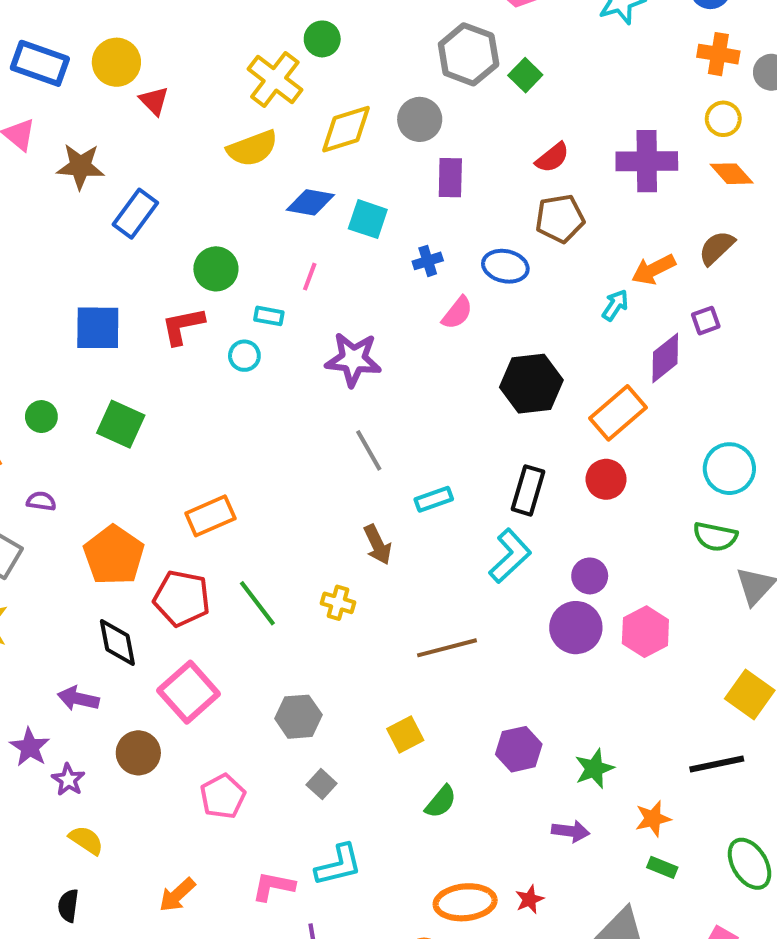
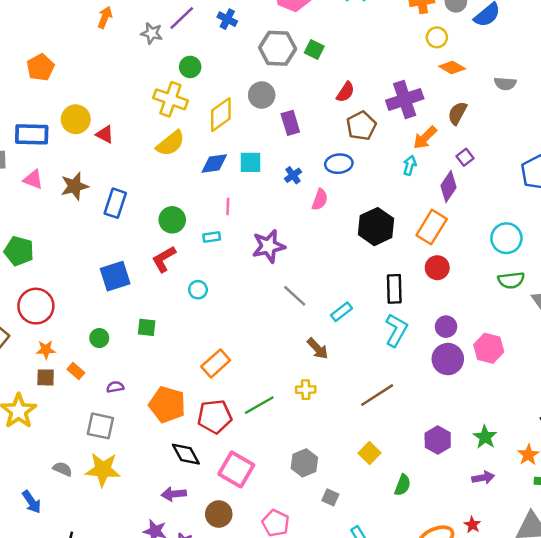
purple cross: (647, 161) -> (405, 100), moved
cyan circle: (244, 356) -> (198, 290), moved
green square: (121, 424) -> (147, 327), size x0.7
green line: (257, 603) -> (259, 405), turned -64

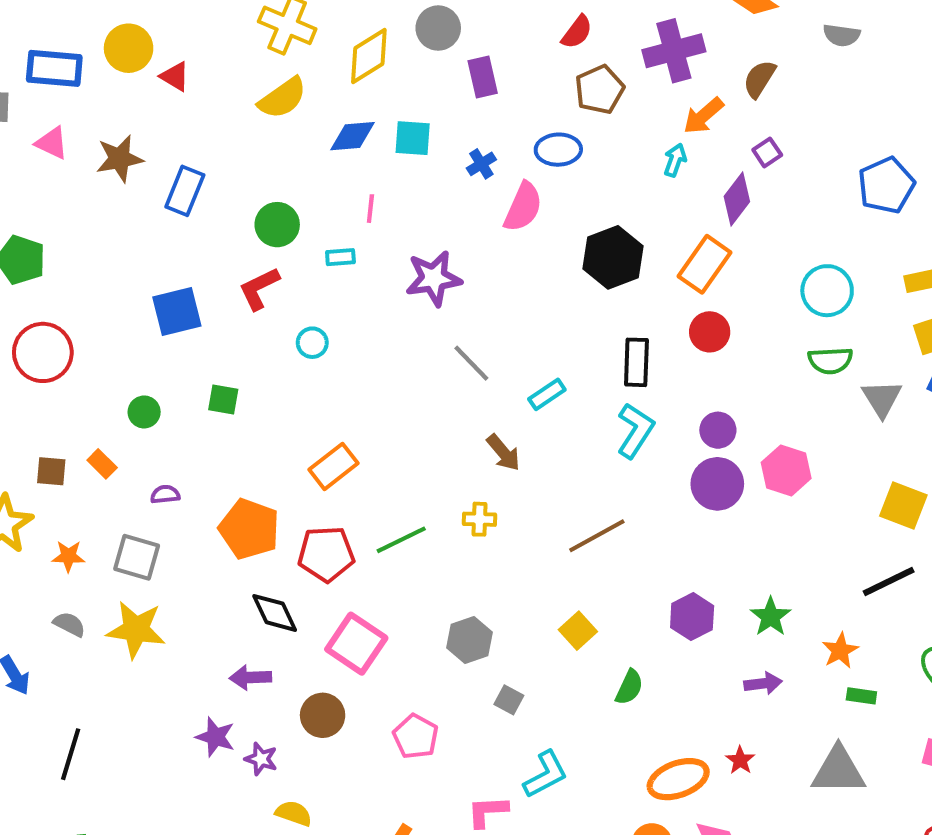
pink semicircle: (320, 200) -> (523, 207), size x1.4
orange star: (46, 350) -> (68, 556), moved

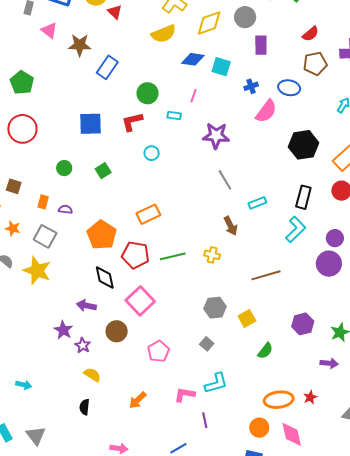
green square: (223, 400) -> (103, 171), turned 35
orange rectangle: (102, 464) -> (43, 202), moved, turned 48
gray hexagon: (469, 640) -> (215, 308), moved

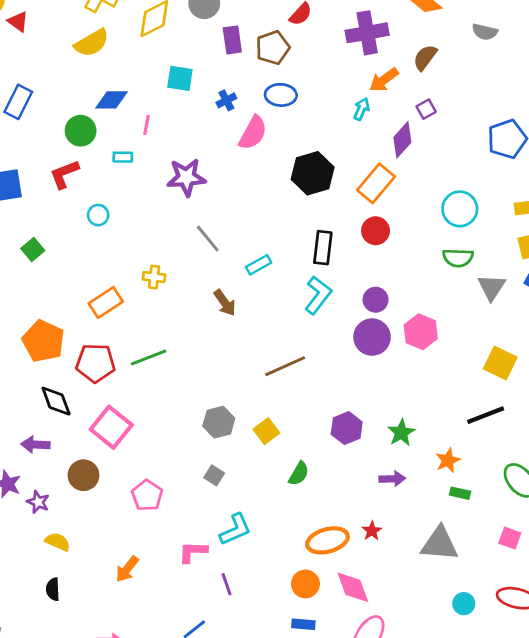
blue diamond: (193, 59) -> (112, 100), moved
brown pentagon: (315, 64) -> (273, 48), moved
yellow cross: (212, 255) -> (154, 277), moved

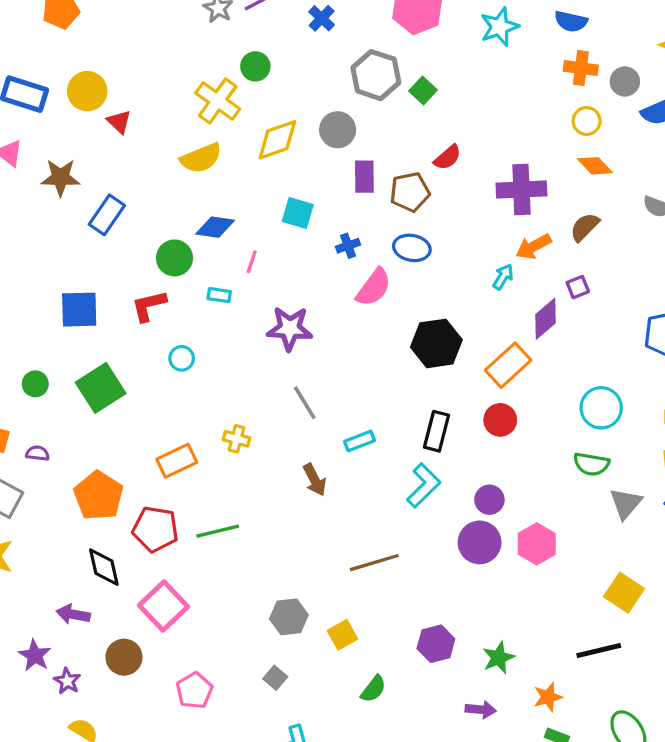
green square: (33, 249) -> (101, 388), size x1.8

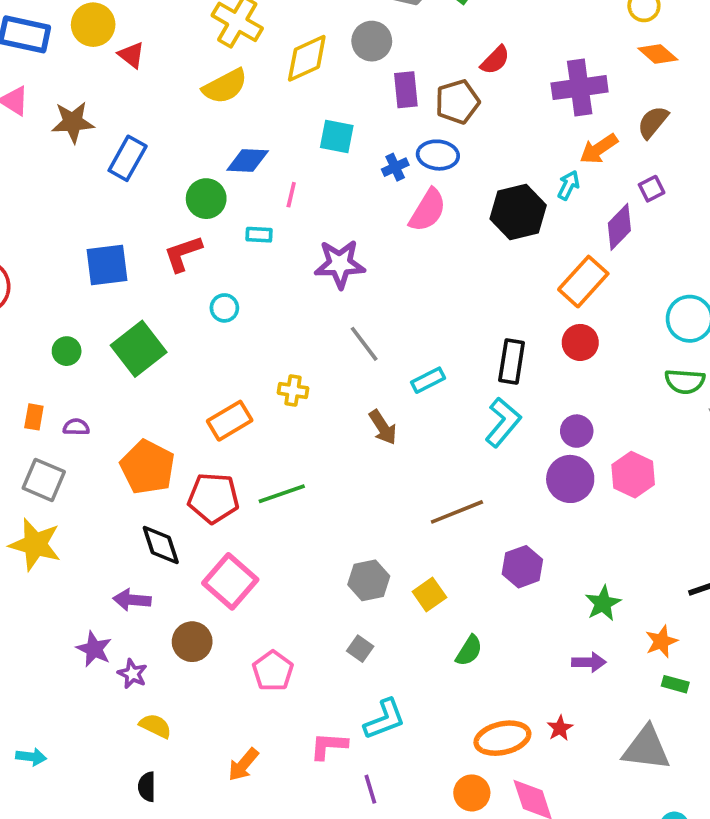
blue ellipse: (412, 248) -> (438, 155), moved
black hexagon: (436, 343) -> (518, 212), moved
purple hexagon: (436, 644) -> (522, 567), moved

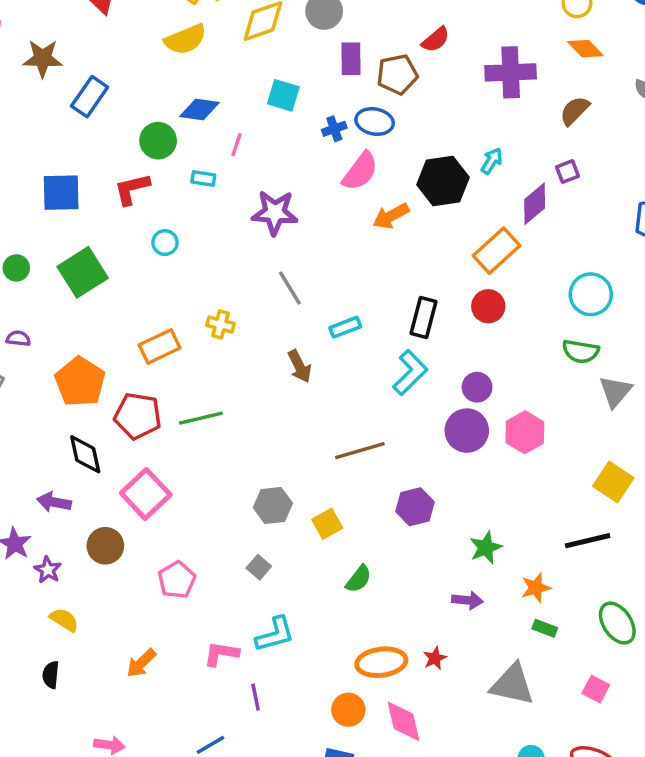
orange arrow: (599, 149) -> (391, 216), moved

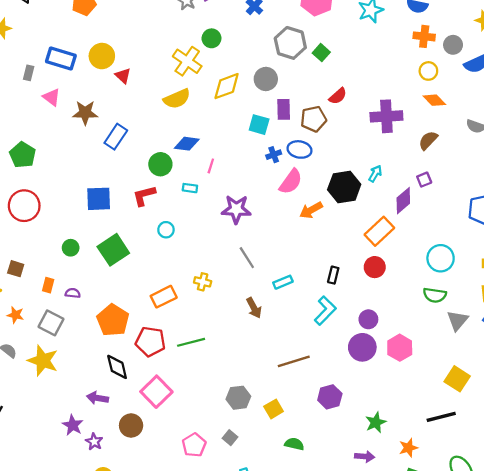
cyan square: (283, 95) -> (259, 125), moved
black rectangle: (424, 317) -> (333, 275), size x0.7
green semicircle: (359, 579) -> (294, 444), turned -114
pink pentagon: (177, 580) -> (194, 445), moved

